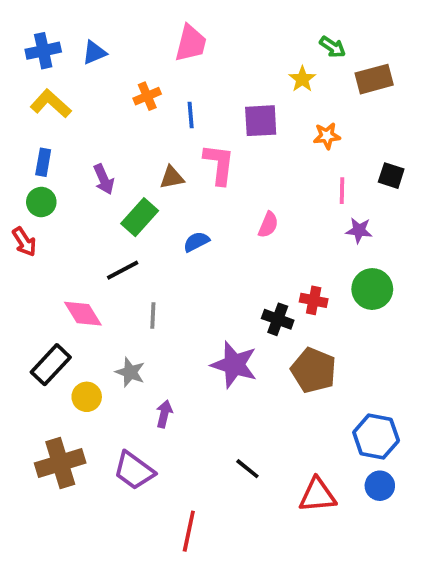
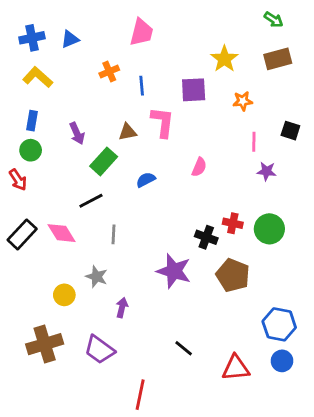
green arrow: (333, 47) -> (274, 20), moved
yellow star: (302, 79) -> (224, 59), size x1.4
green circle: (372, 289) -> (269, 229), moved
black rectangle: (51, 365) -> (22, 234), moved

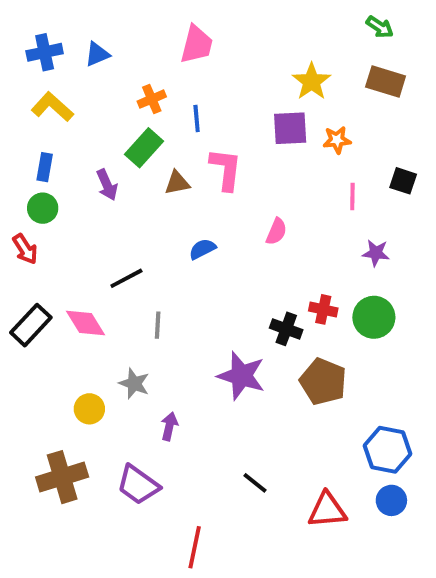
brown rectangle: (278, 59) -> (386, 81), turned 32
purple square: (194, 90) -> (290, 128), moved
green rectangle: (104, 161) -> (144, 148), moved
purple star: (267, 171) -> (376, 253), moved

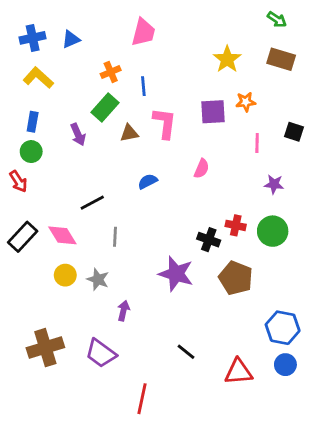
purple square: (290, 128) -> (213, 112), moved
yellow circle: (89, 409) -> (65, 275), moved

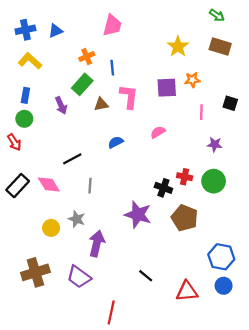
pink semicircle: (202, 169) -> (158, 132), turned -144
yellow circle: (65, 275) -> (51, 228), moved
purple arrow: (123, 311) -> (97, 243), size x1.6

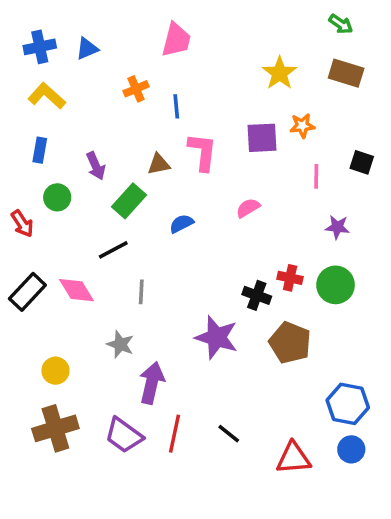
green rectangle: (82, 84) -> (129, 201), moved
green circle: (24, 119) -> (57, 197), moved
yellow circle: (51, 228) -> (55, 371), moved
red line: (111, 312) -> (174, 434), moved

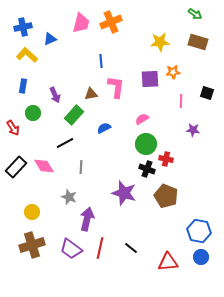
pink trapezoid: (176, 40) -> (81, 23), moved
blue triangle: (87, 49) -> (50, 39), moved
yellow star: (280, 73) -> (160, 42), turned 30
orange cross: (136, 89) -> (111, 22), moved, size x1.5
green circle: (336, 285) -> (146, 144), moved

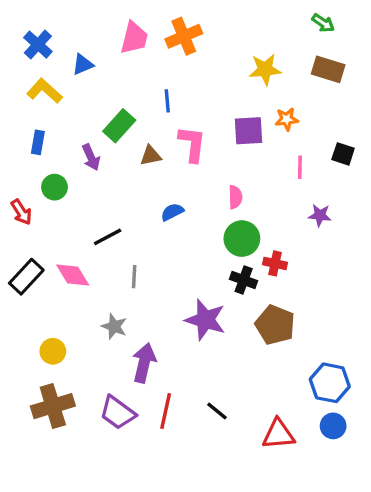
blue cross: (23, 27) -> (38, 45), turned -36
green rectangle: (74, 115) -> (119, 126), moved
pink semicircle: (142, 119) -> (235, 197), turned 120

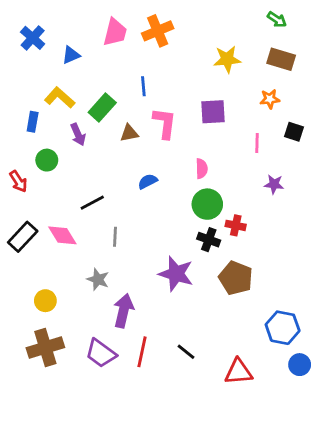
yellow L-shape: (45, 91) -> (60, 98), moved
orange star: (287, 119) -> (270, 99), moved
blue circle: (333, 426) -> (300, 365), moved

